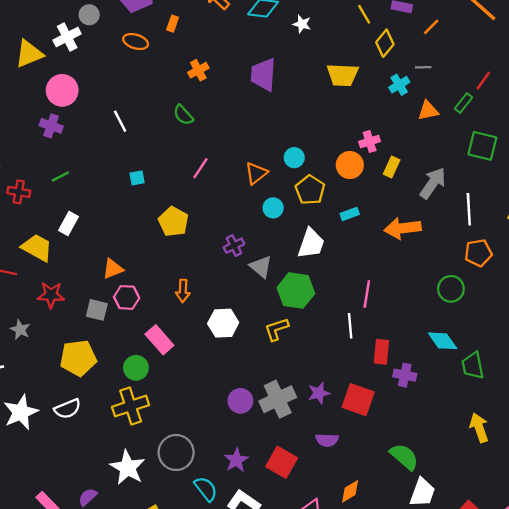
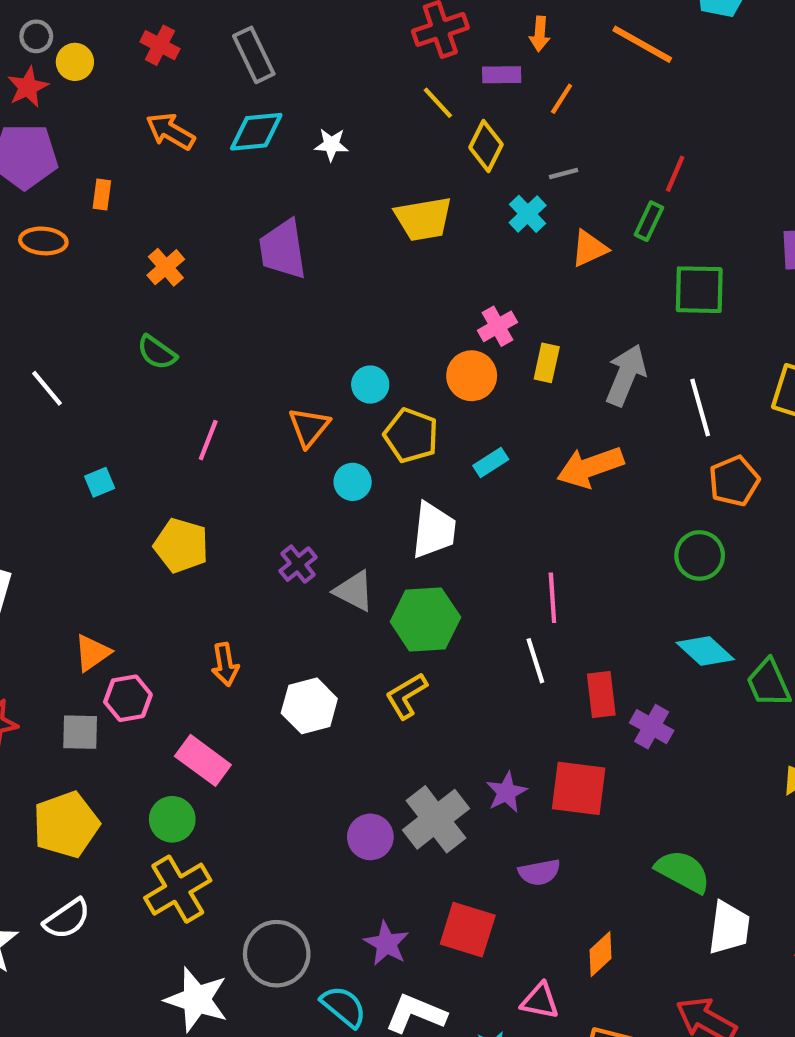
purple cross: (405, 375) -> (652, 727), turned 30

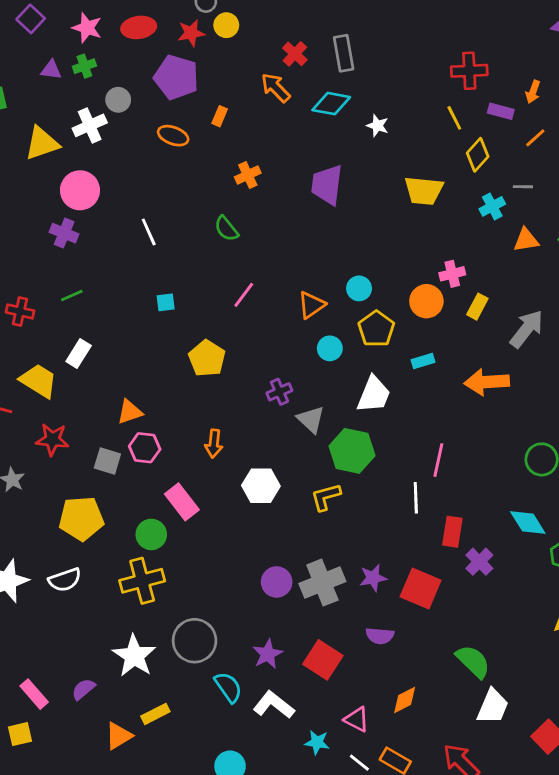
red cross: (160, 45) -> (295, 54), moved

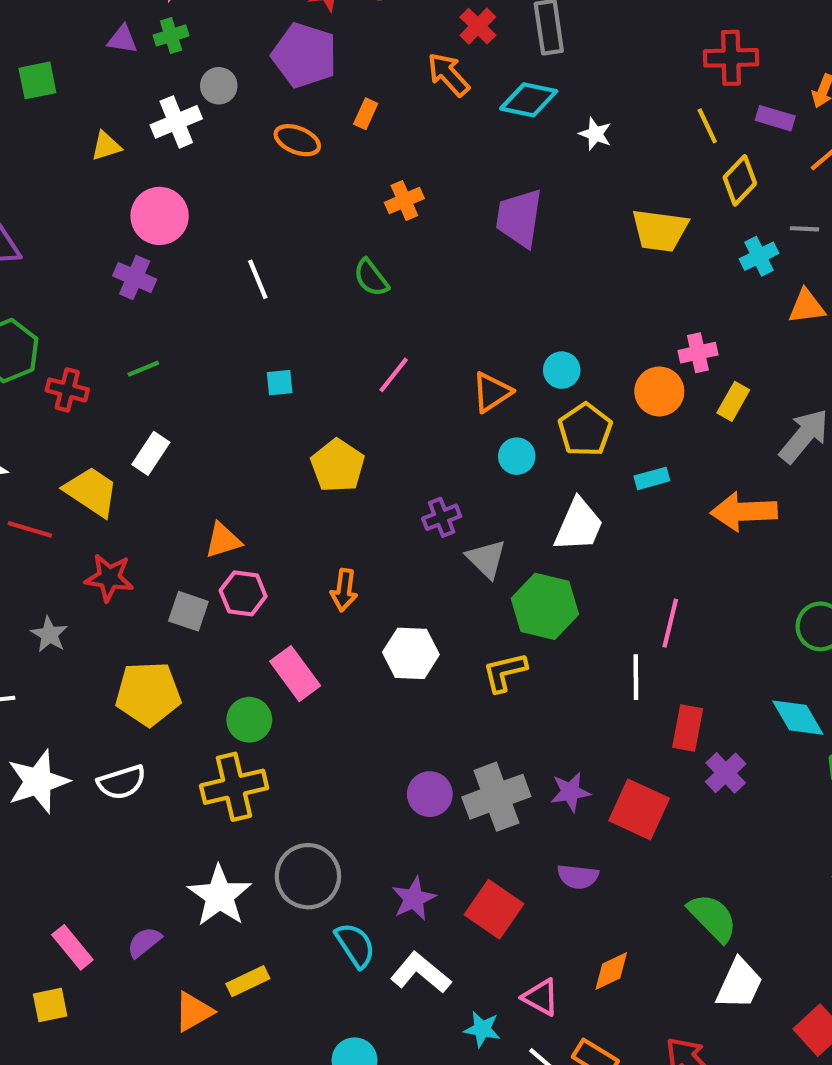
yellow triangle: (42, 143) -> (106, 146), size x0.6

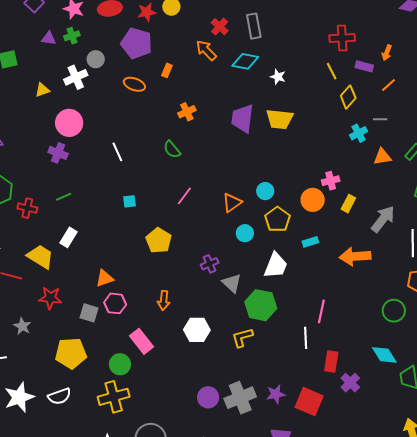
yellow trapezoid: (660, 230) -> (280, 119), moved

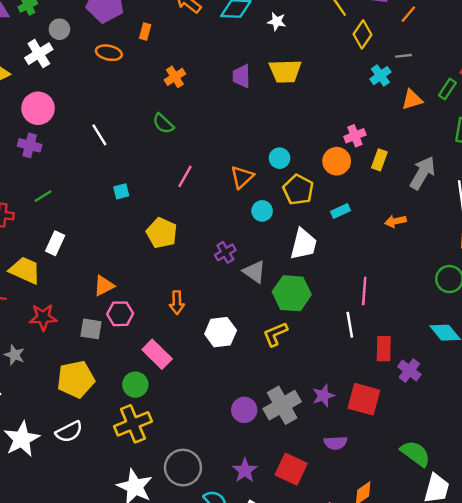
purple trapezoid: (242, 118) -> (241, 76), size x0.7
orange arrow: (355, 256) -> (395, 221), size x0.6

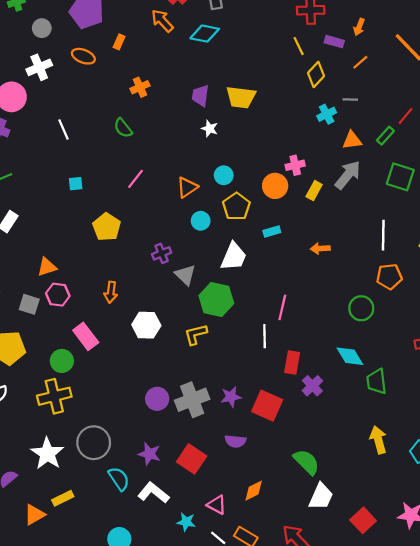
white star: (277, 22) -> (210, 129), moved
white cross: (39, 54) -> (39, 67), moved
gray arrow: (423, 173) -> (348, 175), moved
purple star: (245, 470) -> (149, 454), turned -30

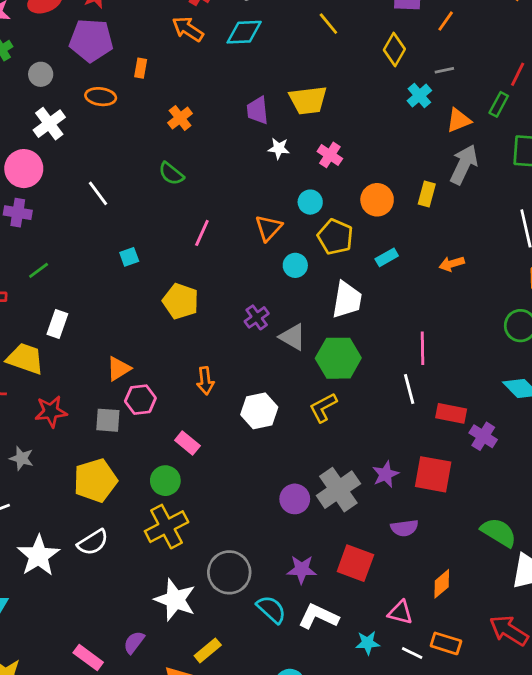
yellow line: (299, 46) -> (328, 24), moved
pink cross: (295, 165) -> (330, 155), moved, turned -30
pink rectangle: (86, 336) -> (187, 443), size x0.7
red rectangle: (292, 362) -> (451, 413), turned -75

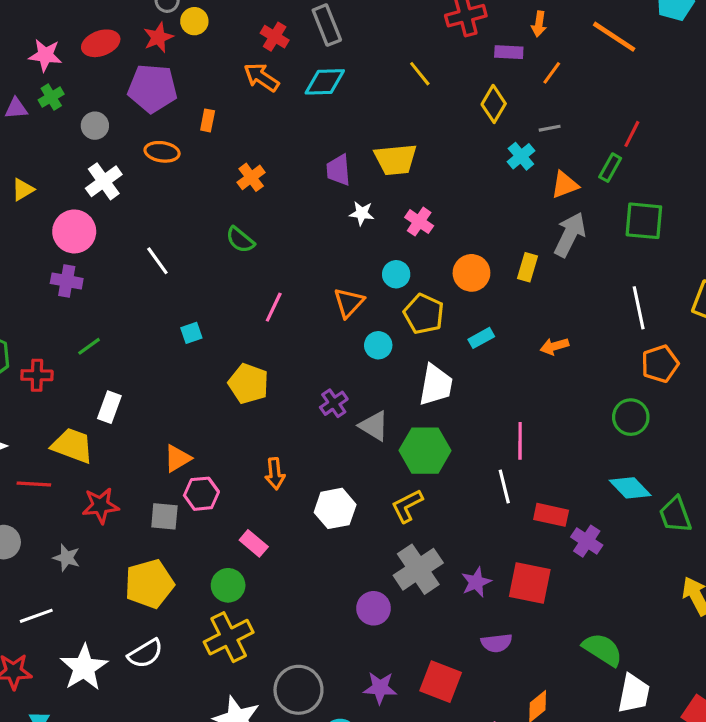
gray cross: (338, 490) -> (418, 569), moved

